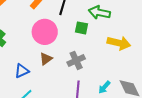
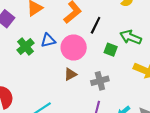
blue triangle: (22, 71) -> (48, 40), moved

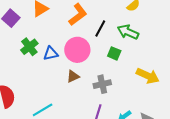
green arrow: (131, 37) -> (128, 32), moved
blue triangle: (48, 40) -> (51, 53), moved

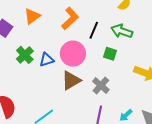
brown triangle: (73, 76) -> (71, 80), size x1.5
gray cross: (102, 84) -> (101, 85), turned -30

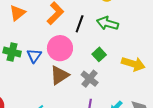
green square: (110, 54) -> (99, 54), moved, turned 32
green cross: (25, 55) -> (12, 52), turned -30
blue triangle: (47, 60) -> (34, 56), turned -35

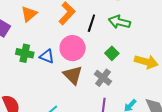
blue triangle: (34, 56) -> (47, 56), turned -42
brown triangle: (59, 75) -> (73, 75), turned -40

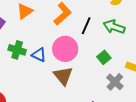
gray cross: (103, 78) -> (115, 82), moved

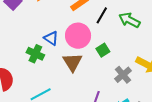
green cross: (17, 50) -> (35, 54), moved
green square: (104, 57) -> (103, 50), moved

